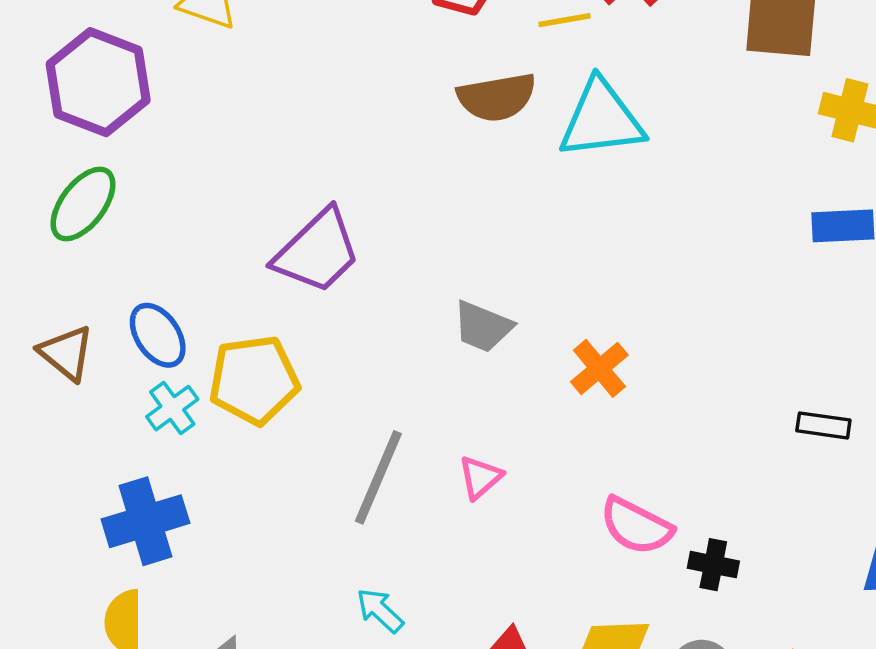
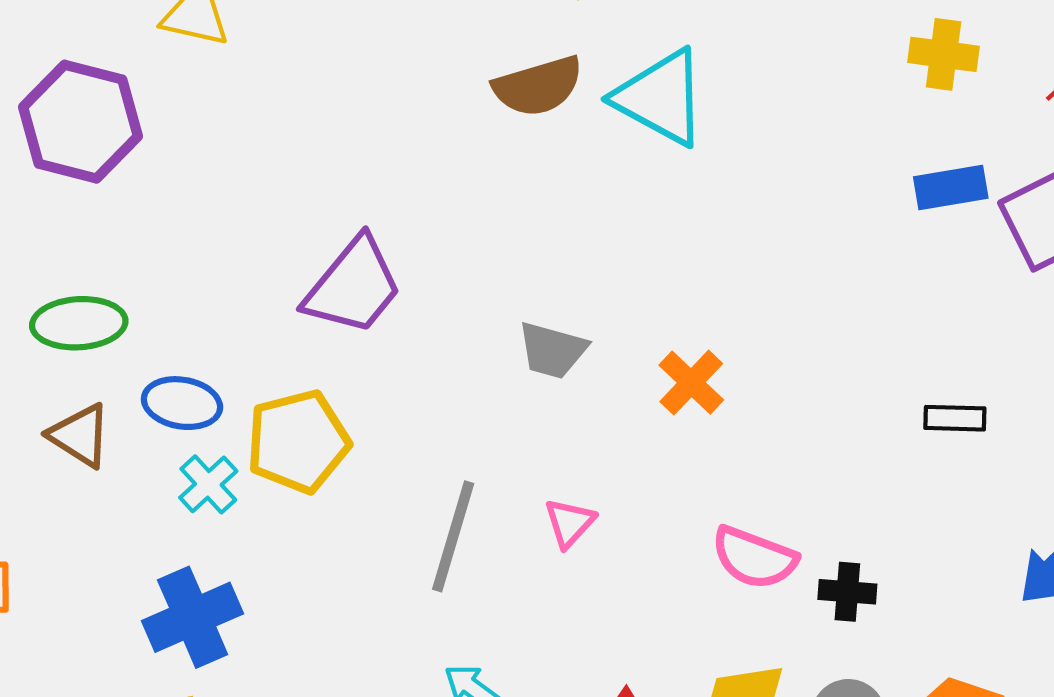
cyan triangle: (601, 119) -> (661, 98), turned 42
green ellipse: (83, 204) -> (79, 323), moved, turned 56
blue ellipse: (158, 335) -> (182, 403), turned -40

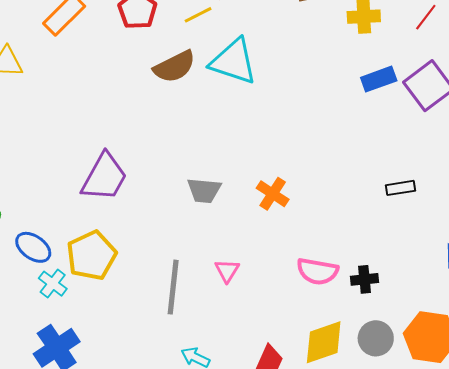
blue ellipse: (182, 403) -> (33, 247), turned 36

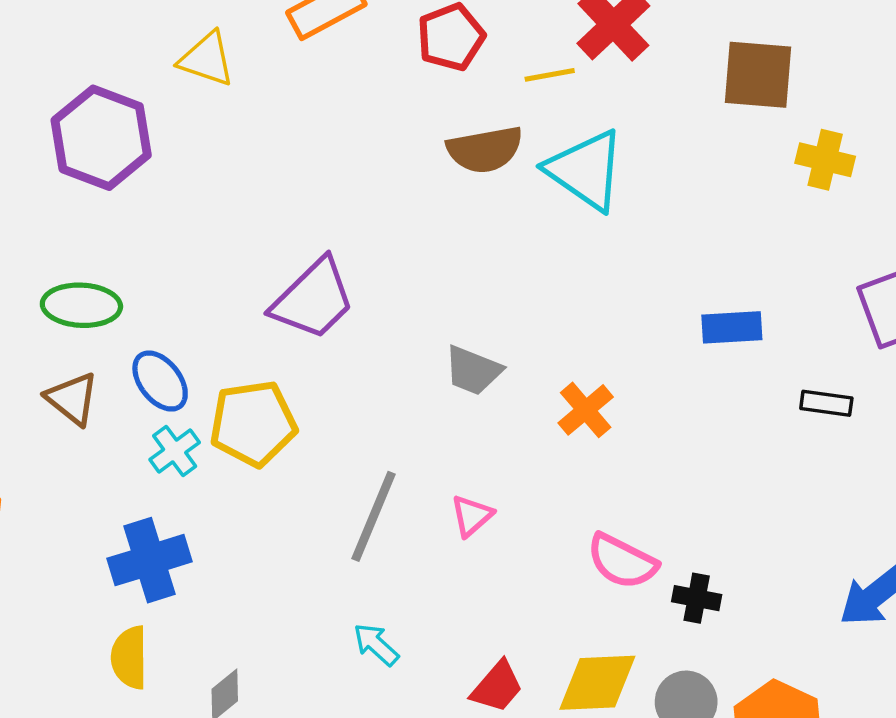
blue rectangle: (379, 79) -> (732, 327), moved
black rectangle: (400, 188) -> (826, 403), moved

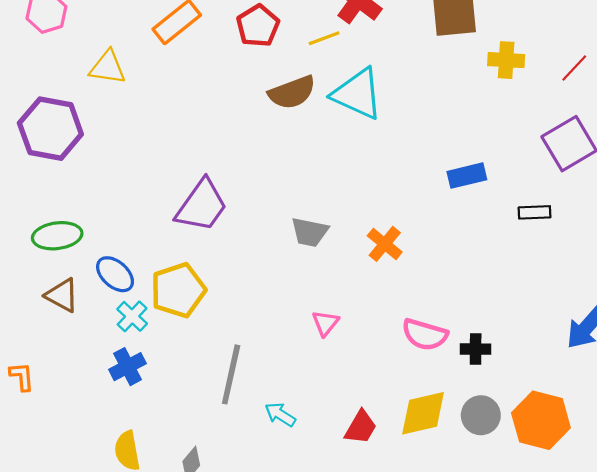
gray line: (374, 516) -> (231, 374), moved
blue cross: (150, 560) -> (127, 367), moved, size x0.7

